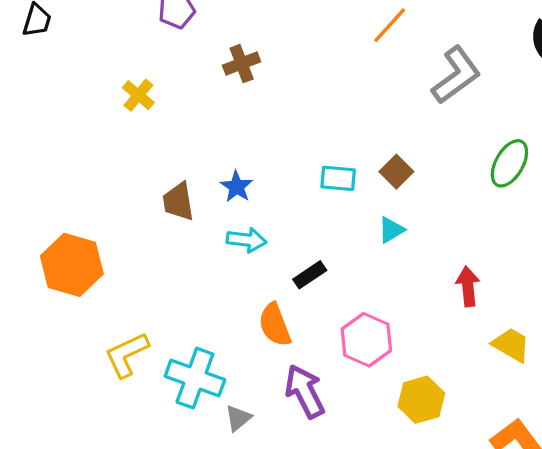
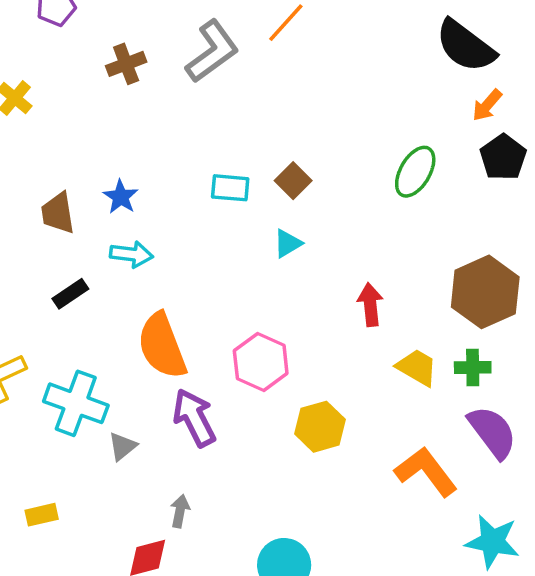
gray L-shape: (456, 75) -> (212, 51), moved
black rectangle: (310, 275) -> (70, 294), moved
orange semicircle: (275, 325) -> (162, 346), size x1.4

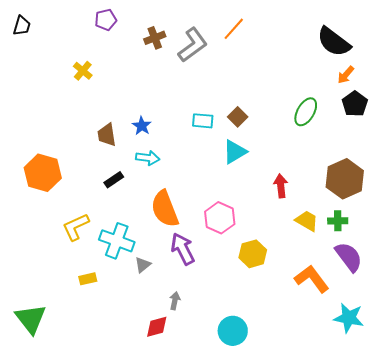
brown cross: (126, 64) -> (155, 38), moved
cyan triangle: (288, 244) -> (235, 152), size x1.5
yellow rectangle: (42, 515) -> (88, 279), moved

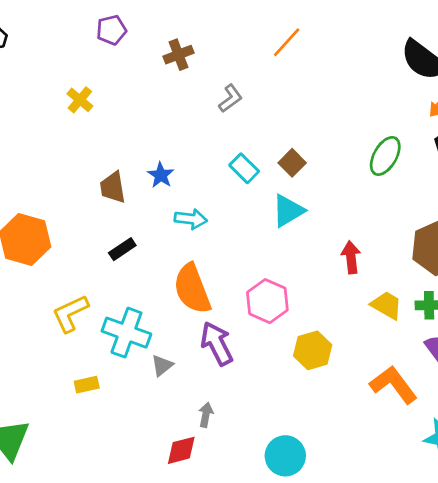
gray L-shape: (193, 45) -> (231, 98), moved, size x0.6
cyan rectangle: (203, 121) -> (244, 168), turned 40
cyan arrow: (148, 158) -> (191, 219), moved

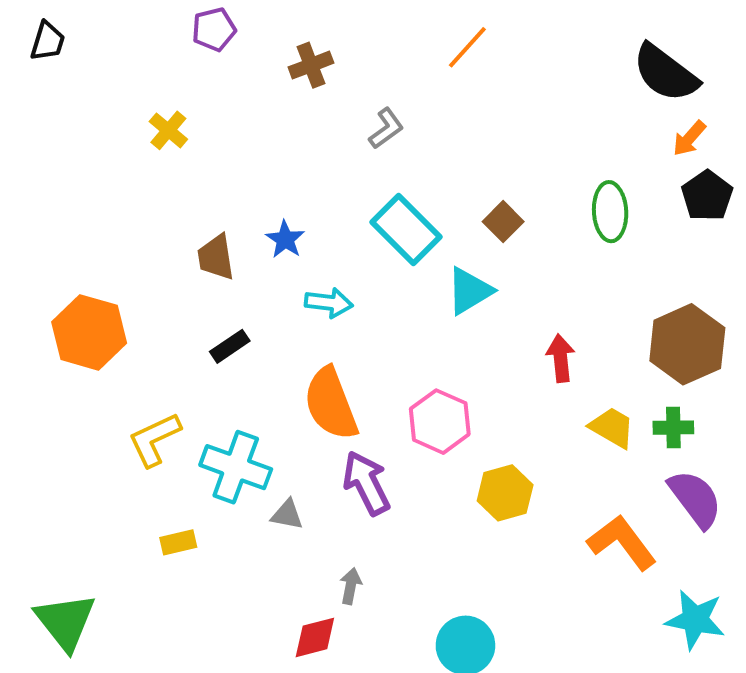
green ellipse: (385, 156) -> (610, 212), turned -33
brown square: (292, 163) -> (503, 222), moved
cyan rectangle: (244, 168) -> (406, 229), size x1.6
gray triangle: (162, 365) -> (287, 515), turned 50

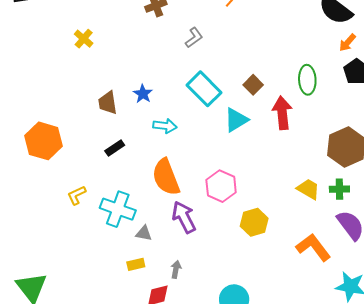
red arrow: (561, 358) -> (282, 113), moved, size x1.4
yellow L-shape: (154, 439) -> (77, 195), size x0.7
yellow rectangle: (178, 542) -> (136, 264), moved

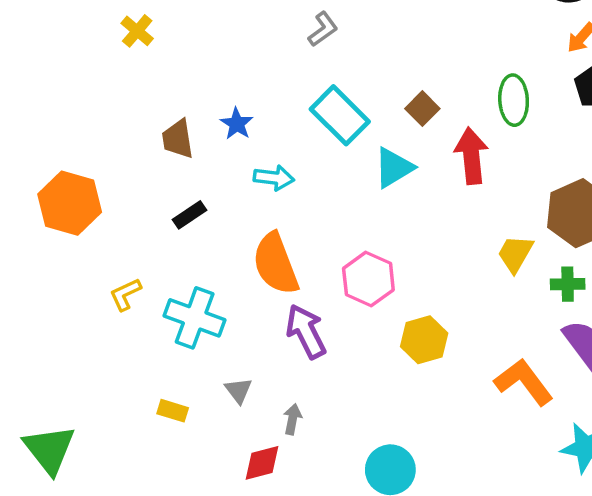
yellow trapezoid: (308, 189) -> (515, 254), moved, turned -90
gray triangle: (144, 233) -> (238, 390), moved, turned 42
yellow rectangle: (136, 264) -> (173, 411), moved, turned 30

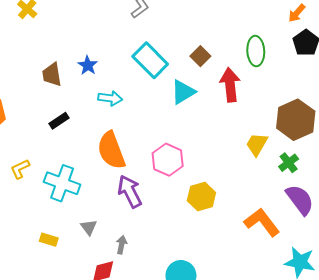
green cross: (568, 284) -> (289, 163), turned -36

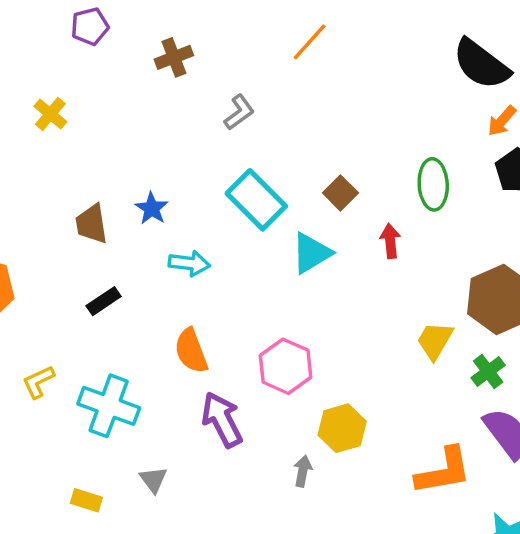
red arrow: (230, 85) -> (390, 241), size x0.6
orange semicircle: (111, 150) -> (191, 351), size x0.7
orange L-shape: (262, 222) -> (443, 471), turned 117
gray arrow: (122, 245) -> (303, 471), moved

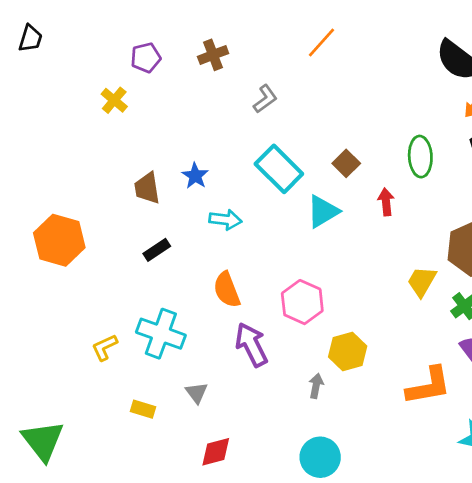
purple pentagon: (90, 26) -> (146, 58), moved
yellow L-shape: (38, 382) -> (105, 347), moved

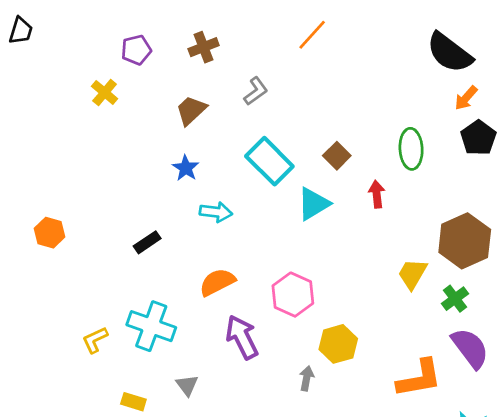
brown trapezoid: (147, 188) -> (191, 110), moved, turned 56
orange hexagon: (59, 240) -> (50, 233), size x0.6
orange semicircle: (227, 290) -> (217, 282), turned 84

